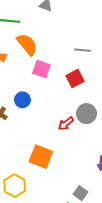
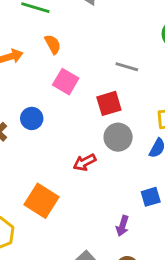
orange semicircle: (27, 44) -> (53, 44), size x0.6
gray circle: (86, 114) -> (118, 137), moved

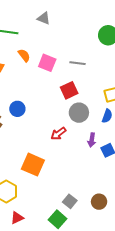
pink square: (66, 82) -> (47, 63), moved
purple arrow: (122, 226) -> (92, 140), moved

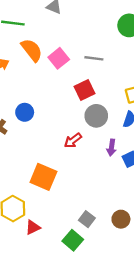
orange semicircle: (24, 55) -> (32, 50), size x1.5
pink square: (47, 63) -> (59, 58), turned 30
red triangle: (17, 218) -> (33, 227), moved

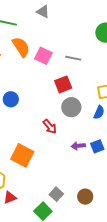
pink square: (59, 58) -> (43, 56), turned -30
red arrow: (73, 140) -> (50, 126), turned -98
purple arrow: (112, 148) -> (78, 146), moved, turned 72

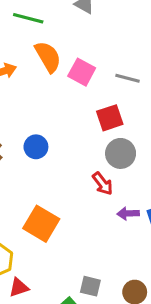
blue circle: (11, 99) -> (36, 147), moved
red arrow: (50, 126) -> (103, 184), moved
gray square: (56, 194) -> (90, 286), turned -32

